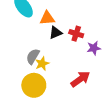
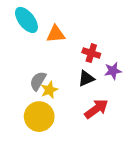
black triangle: (56, 33) -> (86, 78), moved

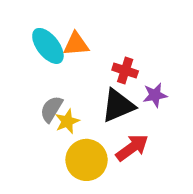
cyan ellipse: (26, 20) -> (48, 46), moved
black triangle: (86, 78) -> (118, 106), size x1.5
yellow circle: (39, 117) -> (87, 160), moved

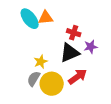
gray semicircle: (51, 109) -> (34, 79), moved

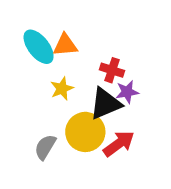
purple star: (91, 47) -> (127, 92), moved
yellow star: (41, 62) -> (62, 89), moved
yellow circle: (52, 84) -> (85, 132), moved

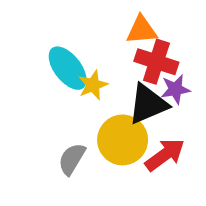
orange triangle: (65, 45) -> (142, 30), moved
cyan ellipse: (39, 47) -> (68, 68), moved
red cross: (112, 70) -> (156, 62), size x1.4

